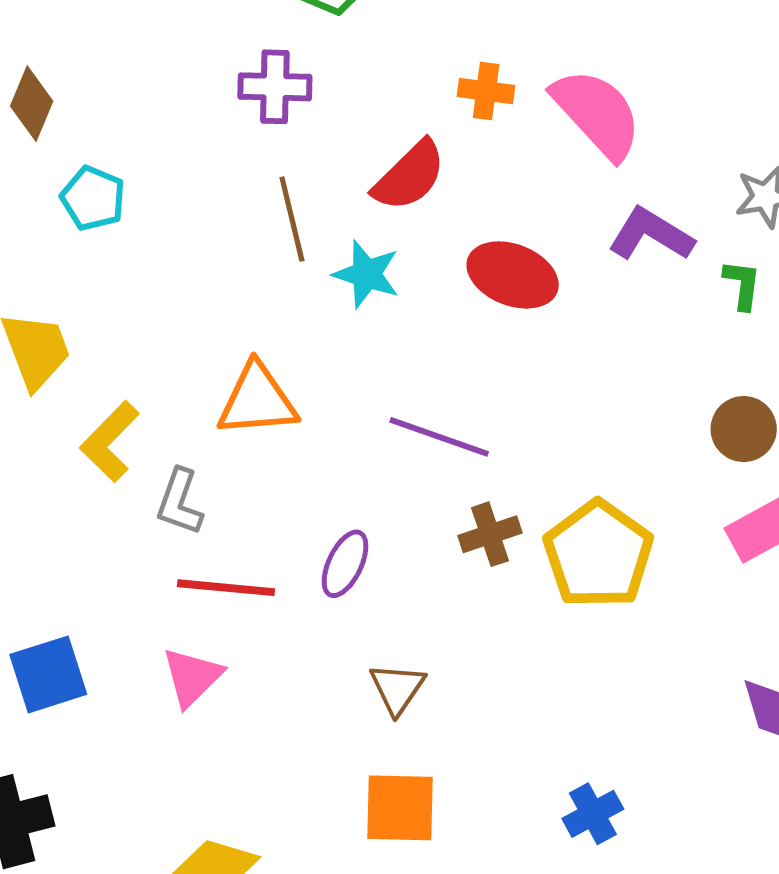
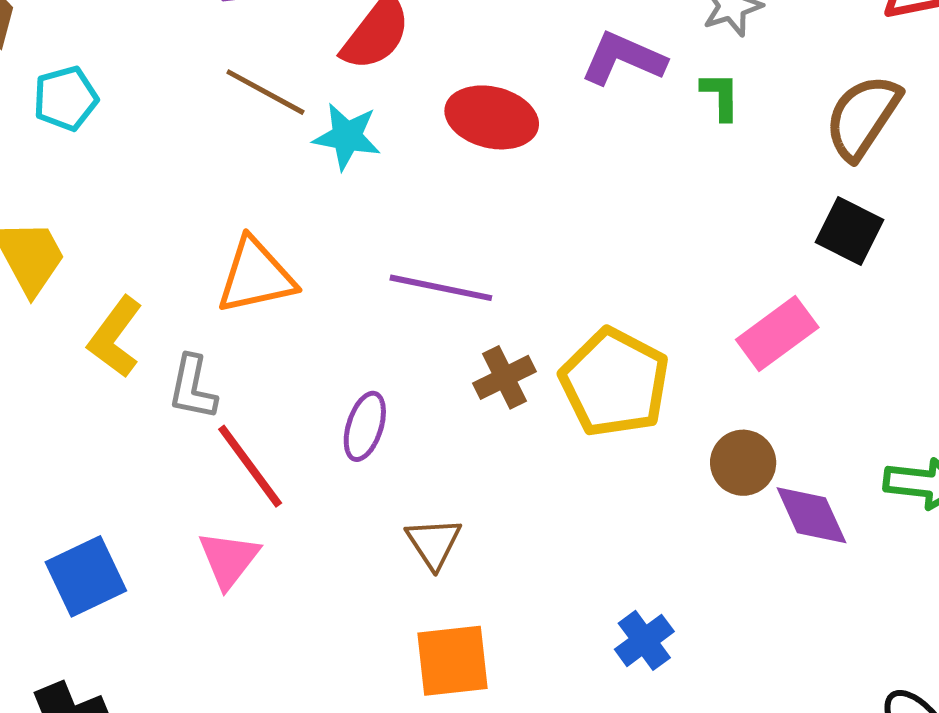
cyan pentagon: (93, 198) -> (66, 98), turned -30
brown line: (292, 219) -> (265, 92), turned -40
brown circle: (744, 429) -> (743, 463), moved
red line: (226, 588) -> (250, 466), turned 56

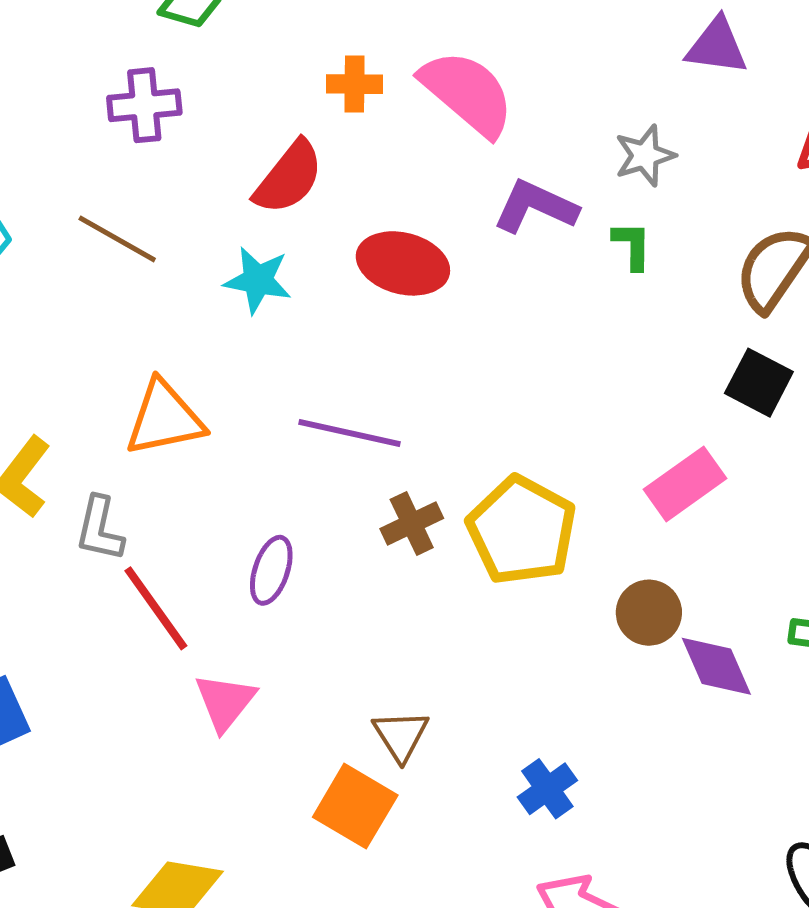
brown line: (265, 92) -> (117, 239), moved
brown triangle: (434, 543) -> (401, 735), moved
pink triangle: (229, 559) -> (225, 702), moved
orange square: (452, 661) -> (355, 806), turned 36

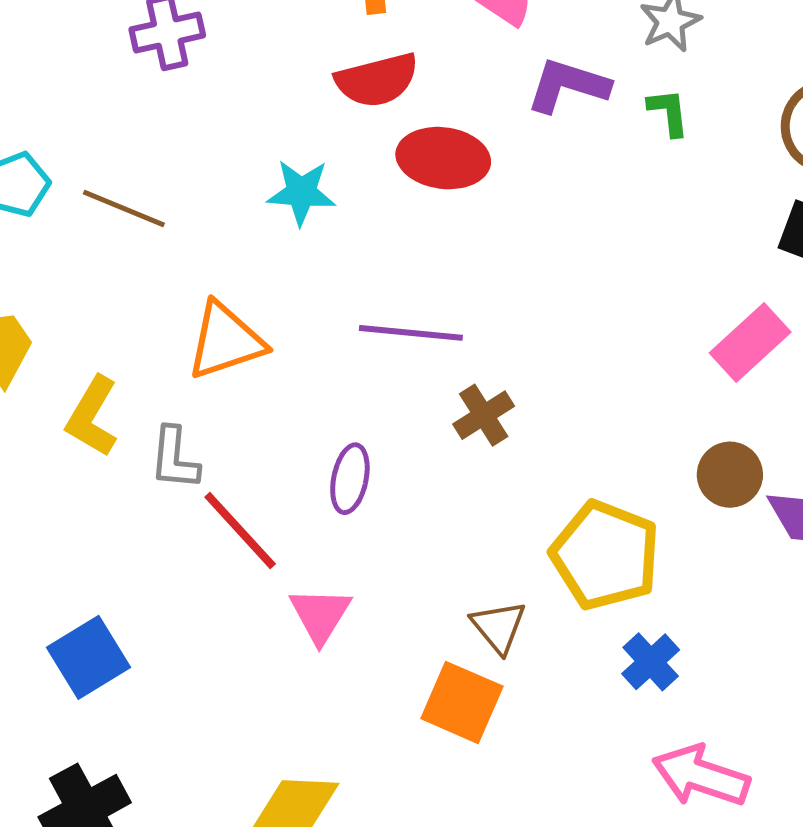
red semicircle: (289, 177) -> (377, 80), moved, turned 44
brown line: (117, 239) -> (124, 209), moved
yellow pentagon: (522, 530) -> (605, 555), moved

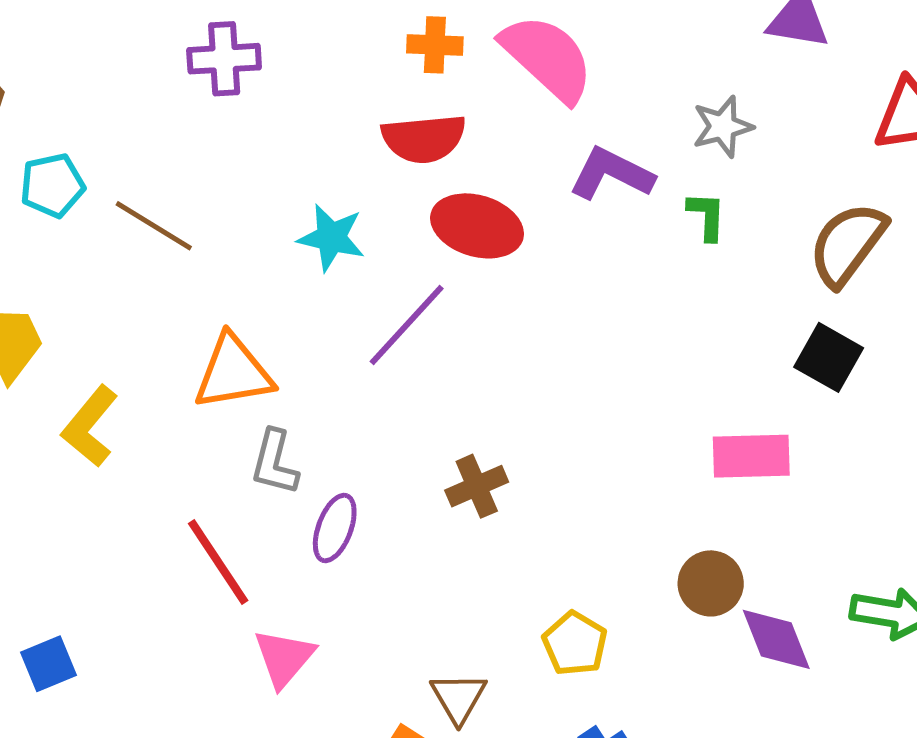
purple line: (411, 333) -> (407, 325), moved, turned -62
pink rectangle: (750, 342) -> (751, 456), turned 32
gray L-shape: (175, 458) -> (275, 462), moved
yellow pentagon: (605, 555) -> (575, 644), size x0.6
blue square: (88, 657) -> (49, 664), size x0.7

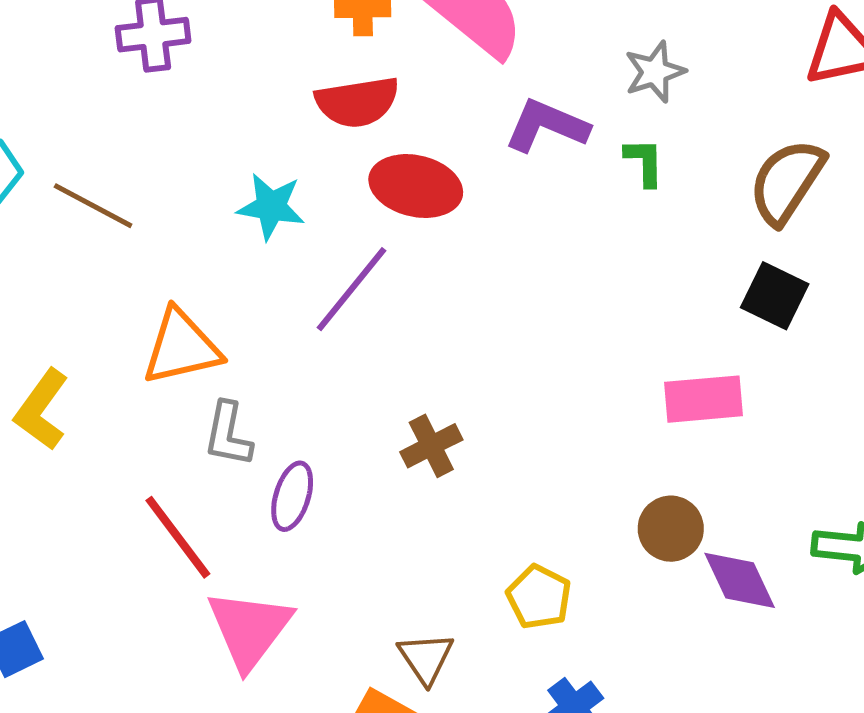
pink triangle: (284, 658) -> (249, 629), size x1.4

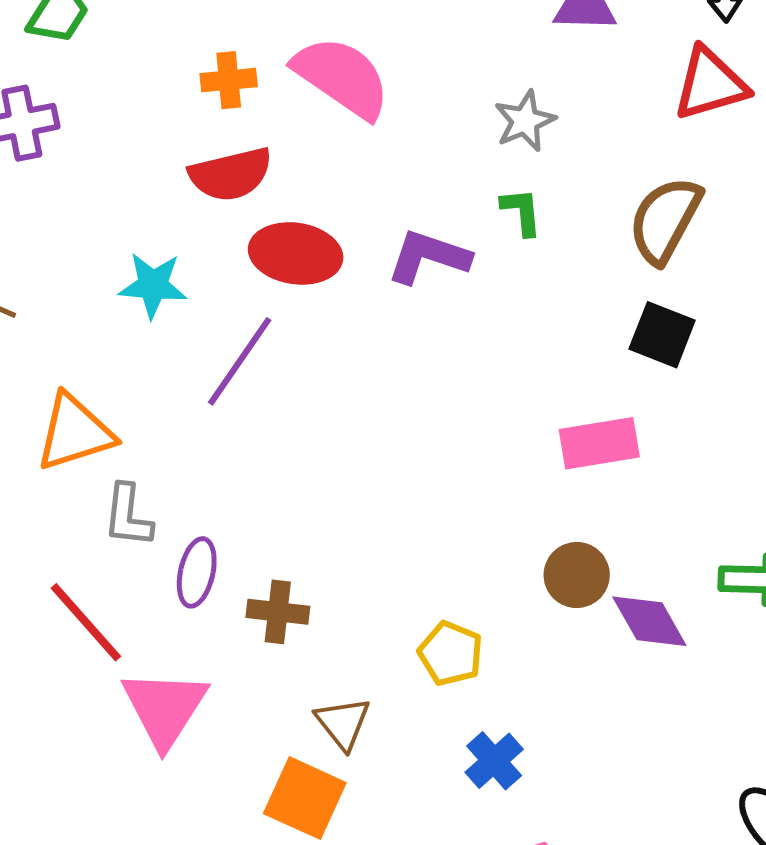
purple L-shape: (547, 126) -> (428, 257), moved
brown cross: (431, 446) -> (278, 612), moved, turned 38

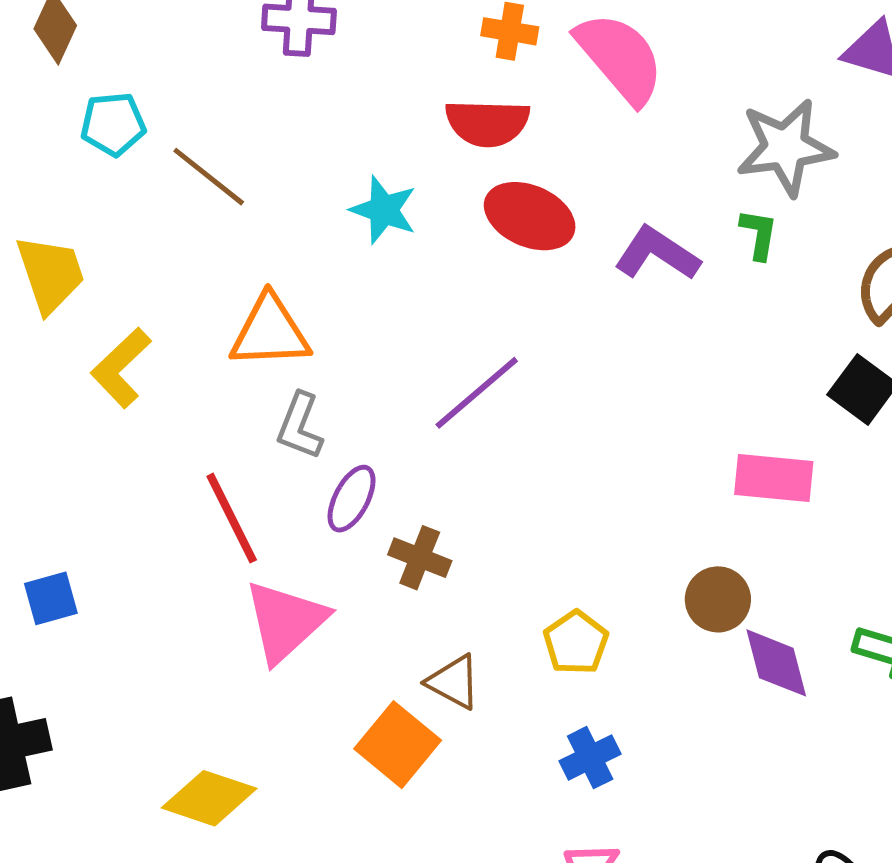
gray star: (525, 121) -> (785, 147), size x1.6
purple line: (240, 361) -> (477, 393), moved
brown triangle: (343, 723) -> (454, 682), turned -38

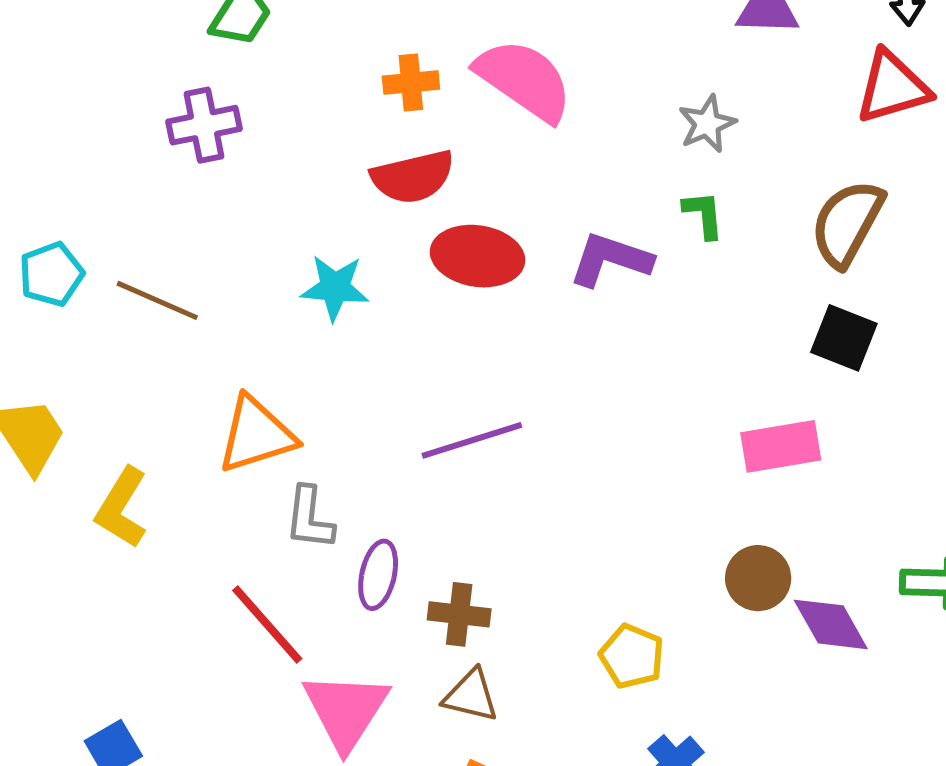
gray star: (785, 147) -> (707, 124), size x0.6
purple line: (477, 393) -> (472, 440), turned 38
brown triangle: (454, 682) -> (471, 696), moved

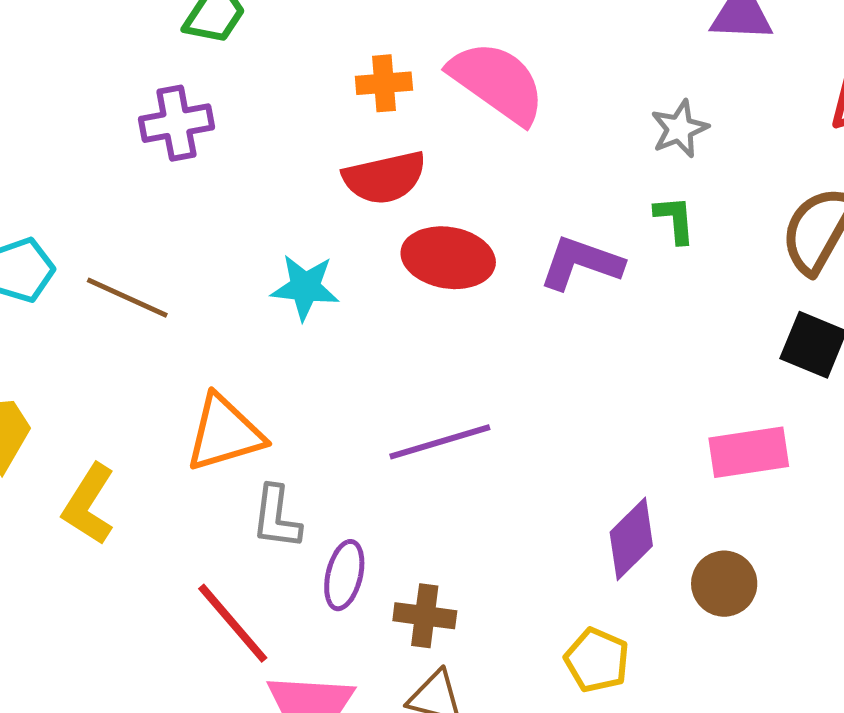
purple diamond: (831, 624) -> (631, 539), moved, turned 74

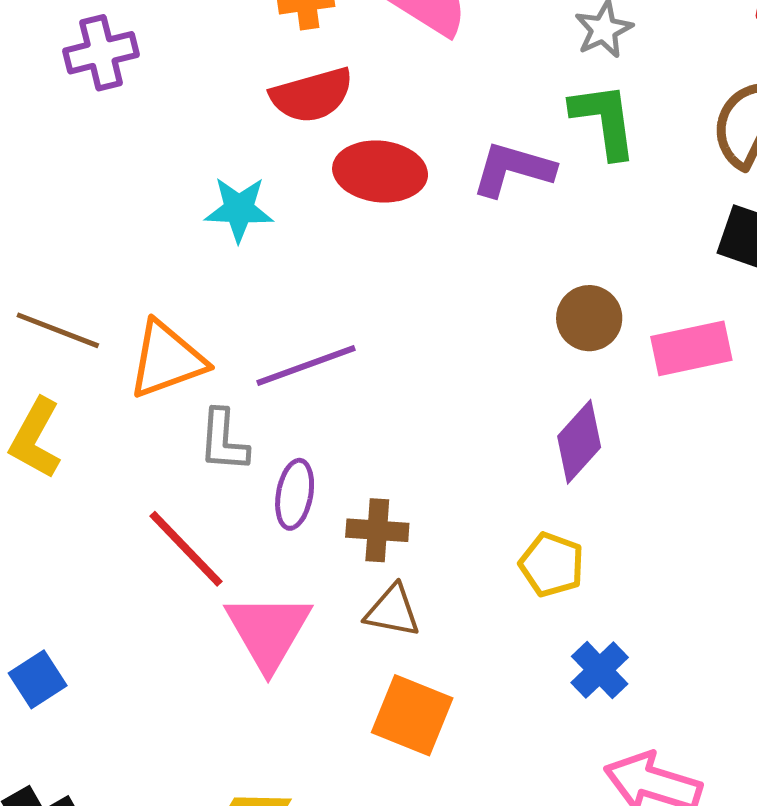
green L-shape: (675, 219) -> (604, 120), size x1.6
brown line: (127, 298) -> (58, 330), moved
purple line: (440, 442) -> (306, 366), moved
brown circle: (724, 584) -> (589, 318), moved

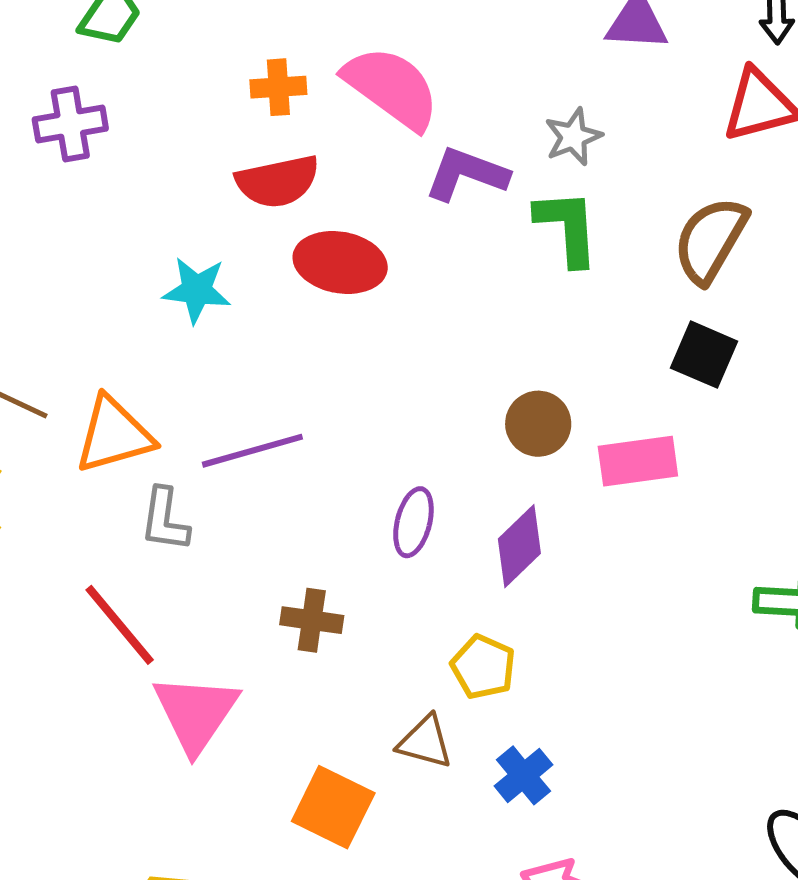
purple L-shape: (513, 169) -> (467, 174), moved
purple ellipse: (295, 494) -> (413, 522), moved
brown triangle: (393, 611) -> (425, 742), moved

